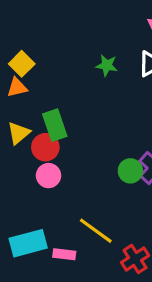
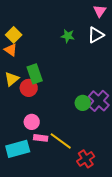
orange triangle: (17, 87) -> (11, 50), turned 48
pink circle: (49, 176) -> (32, 122), moved
pink rectangle: (64, 254) -> (41, 138), moved

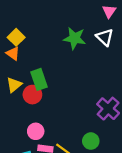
white triangle: (96, 35) -> (105, 37), turned -48
green star: (68, 36) -> (75, 38), size x1.5
green circle: (83, 103) -> (91, 141), moved

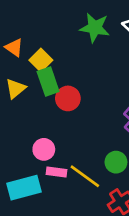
yellow square: (16, 37) -> (41, 60), moved
red circle: (32, 95) -> (68, 98), moved

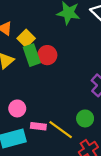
red circle: (68, 98) -> (47, 55), moved
pink circle: (44, 149) -> (17, 108), moved

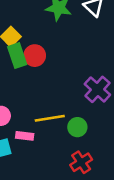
yellow line: (61, 130) -> (50, 118), moved, turned -45

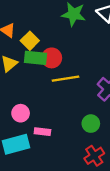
green rectangle: (17, 56) -> (36, 58), turned -65
yellow line: (50, 118) -> (65, 79), moved

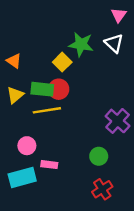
yellow square: (30, 41) -> (62, 62), moved
yellow line: (65, 79) -> (47, 110), moved

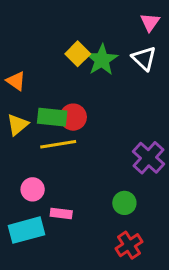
green star: (81, 44) -> (102, 60), turned 30
yellow square: (62, 62) -> (78, 54), moved

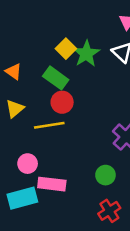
green rectangle: (52, 117) -> (56, 78), moved, turned 30
pink rectangle: (61, 213) -> (52, 184), size x1.5

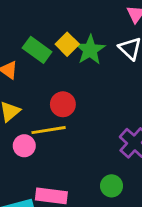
green rectangle: (56, 78) -> (37, 50), moved
pink circle: (28, 164) -> (24, 146), moved

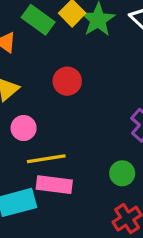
yellow line: (49, 130) -> (46, 159), moved

